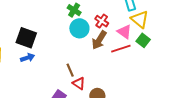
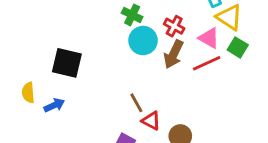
blue arrow: (28, 58) -> (54, 105), moved

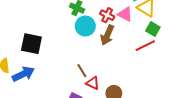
pink triangle: (209, 38) -> (125, 14), moved
red line: (207, 63) -> (145, 46), moved
blue arrow: (54, 105) -> (23, 74), size x1.5

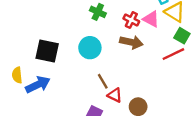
cyan circle: (85, 26) -> (90, 48), moved
brown arrow: (107, 35) -> (131, 42), turned -102

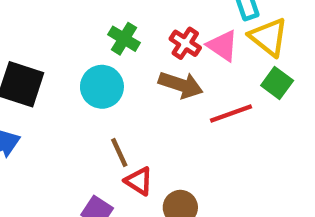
green cross: (98, 12) -> (124, 39), moved
red line: (173, 54) -> (231, 113), moved

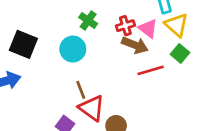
red cross: (185, 43) -> (125, 26), turned 36
brown arrow: (181, 85) -> (135, 45), moved
red triangle: (139, 181) -> (92, 108), size x1.5

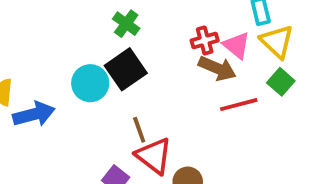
green cross: (88, 20) -> (126, 24), moved
black square: (23, 44) -> (126, 69), moved, turned 32
cyan circle: (73, 49) -> (90, 83), moved

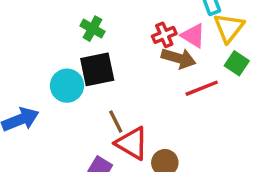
yellow triangle: (277, 41) -> (229, 28), turned 32
black square: (126, 69) -> (97, 69), turned 30

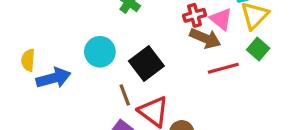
black square: (97, 69) -> (146, 63), moved, turned -32
brown line: (116, 122) -> (125, 95), moved

